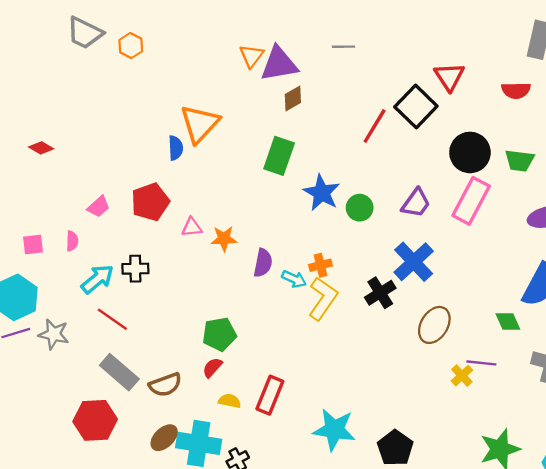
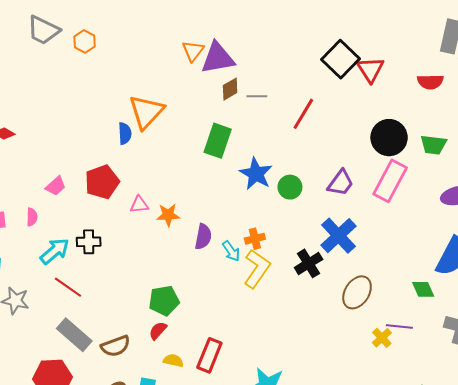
gray line: (343, 47) -> (257, 96), moved
black square: (416, 106) -> (341, 59), moved
cyan arrow: (294, 279) -> (231, 251), turned 30

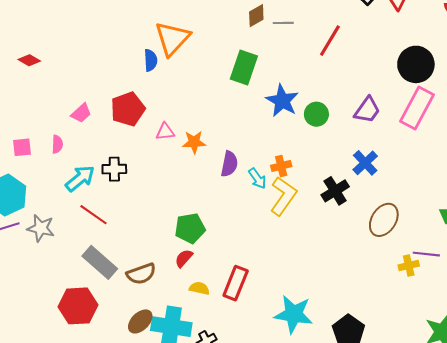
blue cross: (338, 236) -> (365, 163), size x0.7
yellow cross: (382, 338) -> (409, 265), turned 30

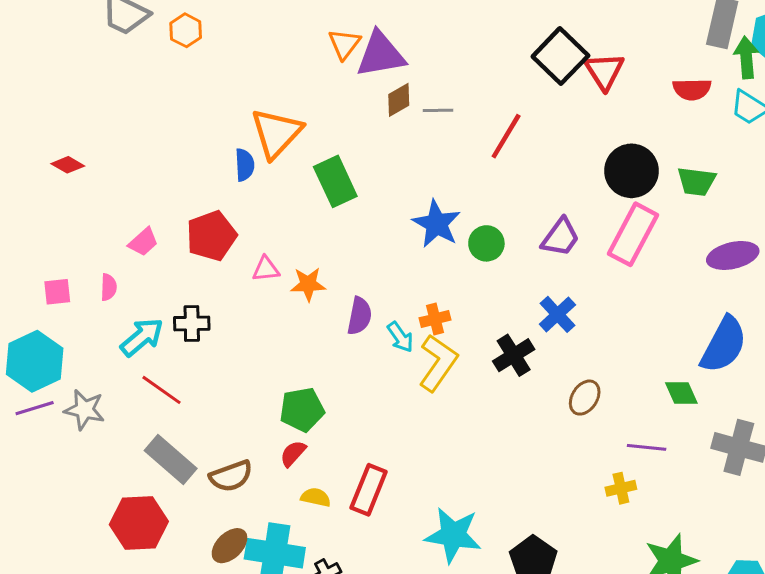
green rectangle: (244, 68) -> (335, 181), moved, turned -44
brown ellipse: (384, 220) -> (585, 398), size x0.7
yellow cross: (409, 265) -> (621, 488), moved

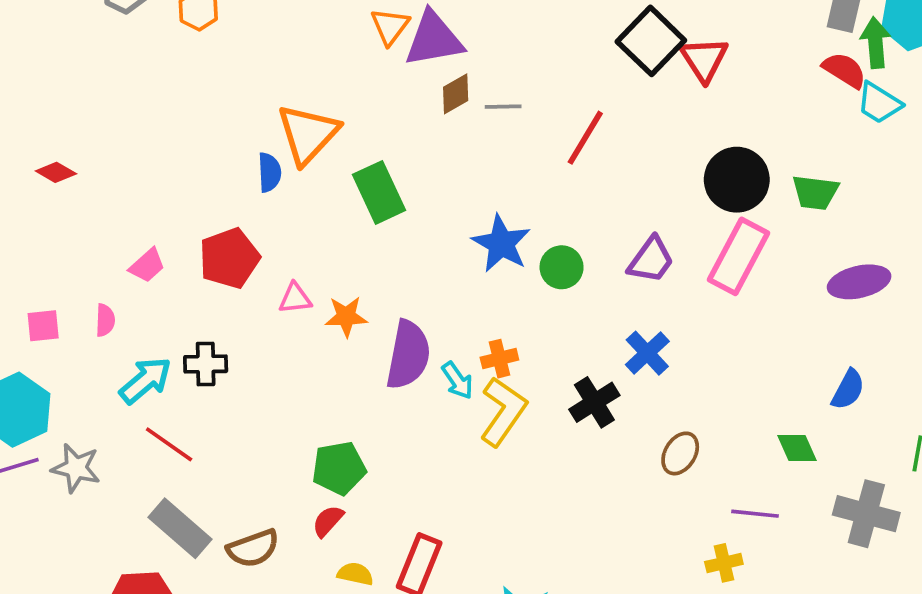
red semicircle: (692, 89) -> (844, 70), moved, turned -147
purple semicircle: (359, 316) -> (408, 355), size x1.5
blue semicircle: (724, 345) -> (848, 390), size x0.6

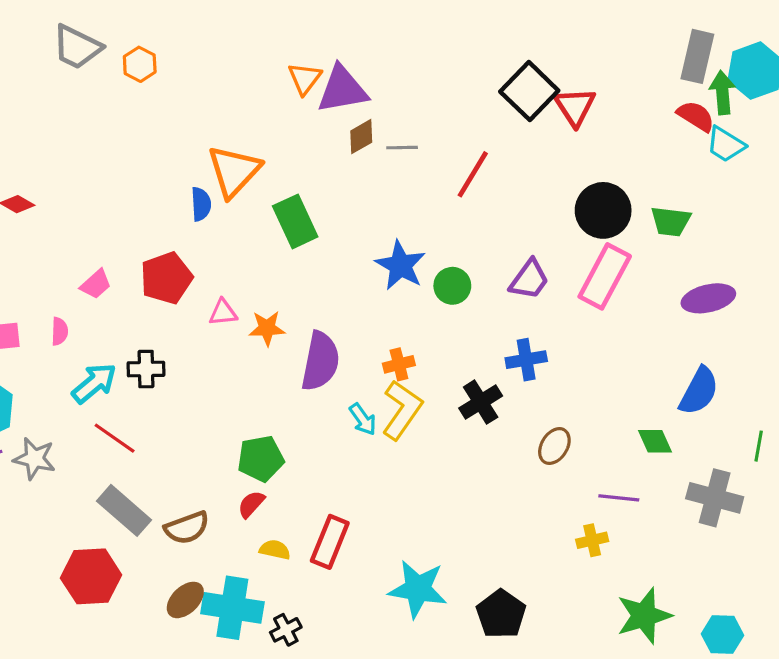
blue cross: (647, 353) -> (526, 360), turned 33
cyan arrow: (457, 380) -> (363, 419), moved
blue semicircle: (848, 390) -> (699, 391), size x1.4

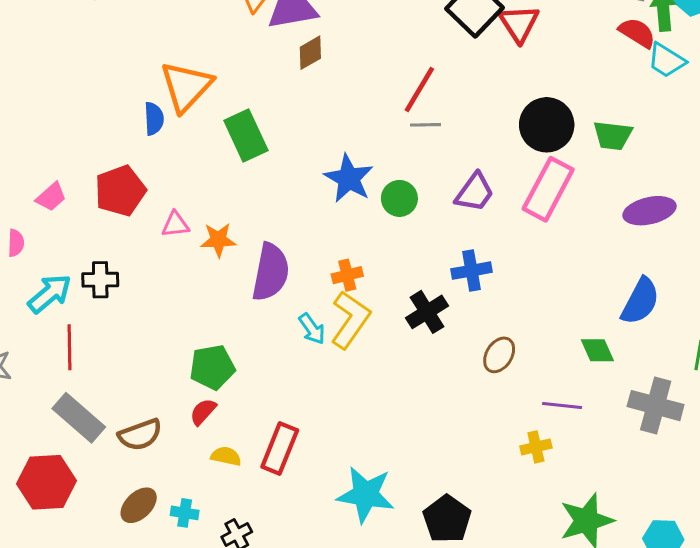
gray line: (402, 148) -> (425, 125), moved
red line: (115, 438) -> (70, 347), turned 54
cyan cross: (232, 608) -> (185, 513), size x0.5

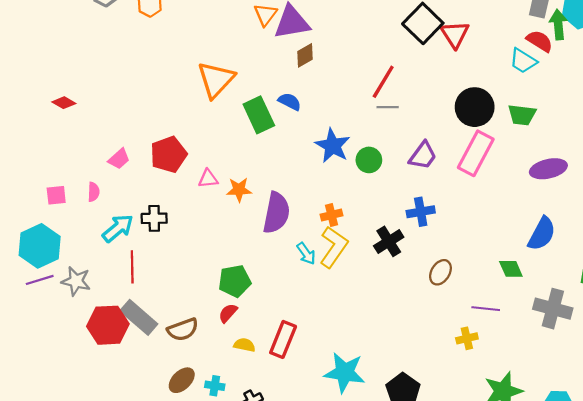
cyan trapezoid: (666, 60) -> (523, 61), moved
blue semicircle: (154, 119) -> (290, 102), moved, turned -60
red hexagon: (47, 482) -> (108, 325), moved

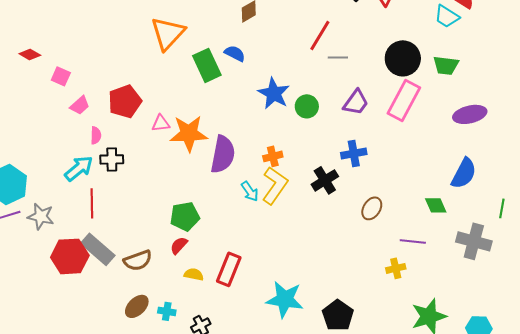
gray line: (388, 107) -> (338, 57), moved
orange star: (239, 190) -> (189, 133), size x1.6
pink semicircle: (94, 192) -> (96, 135), moved
pink square: (56, 195) -> (61, 76), moved, turned 30

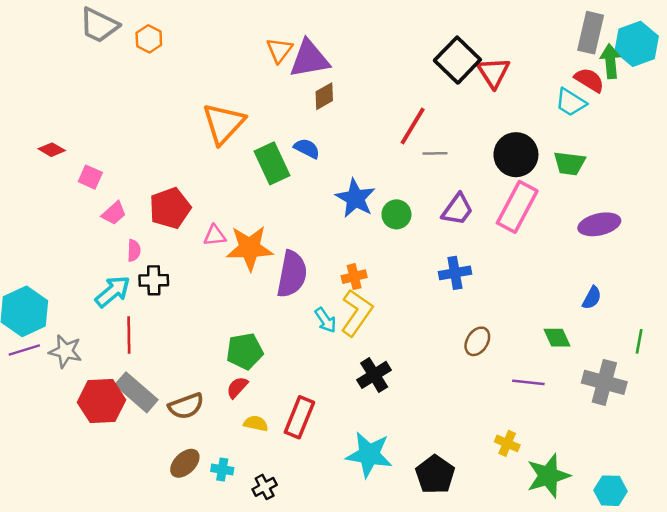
blue semicircle: (464, 173) -> (592, 298), size x0.6
black cross: (325, 180) -> (374, 375), moved
yellow cross: (396, 268) -> (507, 443), moved, turned 36

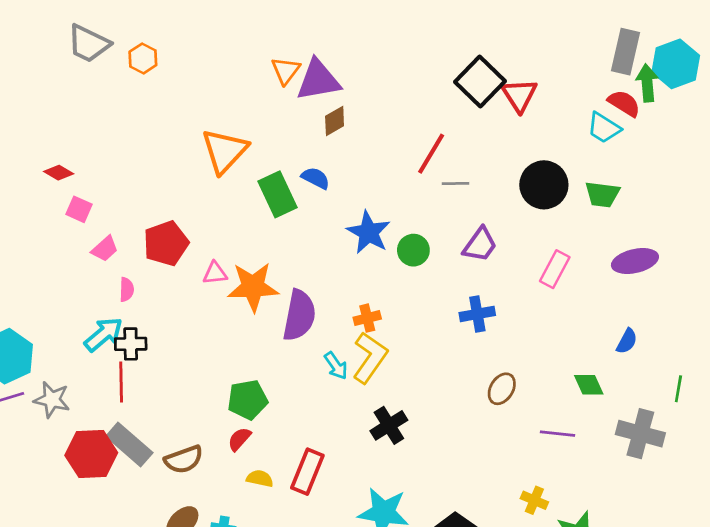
red diamond: (52, 150) -> (59, 173), moved
pink rectangle: (517, 207) -> (555, 269), moved, size x0.7
black cross: (154, 280) -> (131, 344), moved

